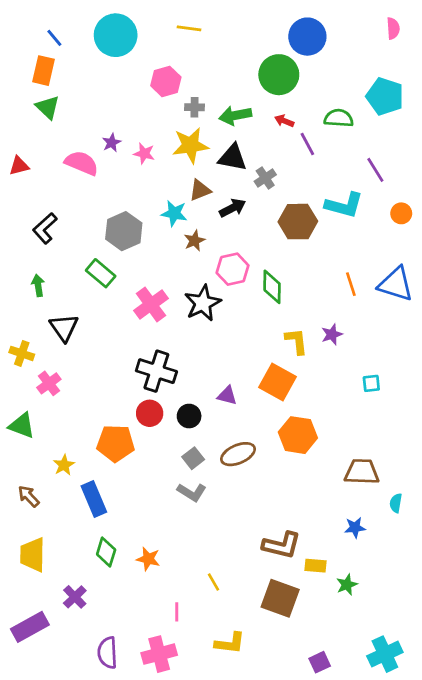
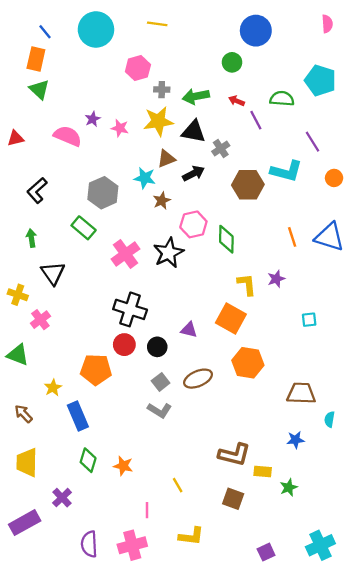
green circle: (279, 75) -> (232, 62), size x0.6
brown square: (280, 598) -> (233, 499), size x0.7

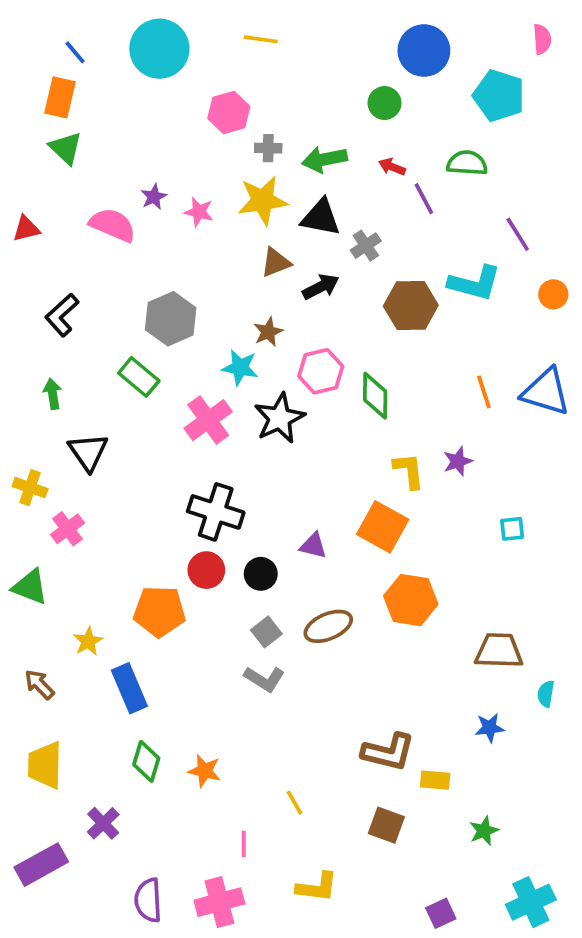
cyan pentagon: (320, 80) -> (499, 96), moved
cyan star: (145, 178) -> (240, 368), moved
green star: (289, 487) -> (484, 831), moved

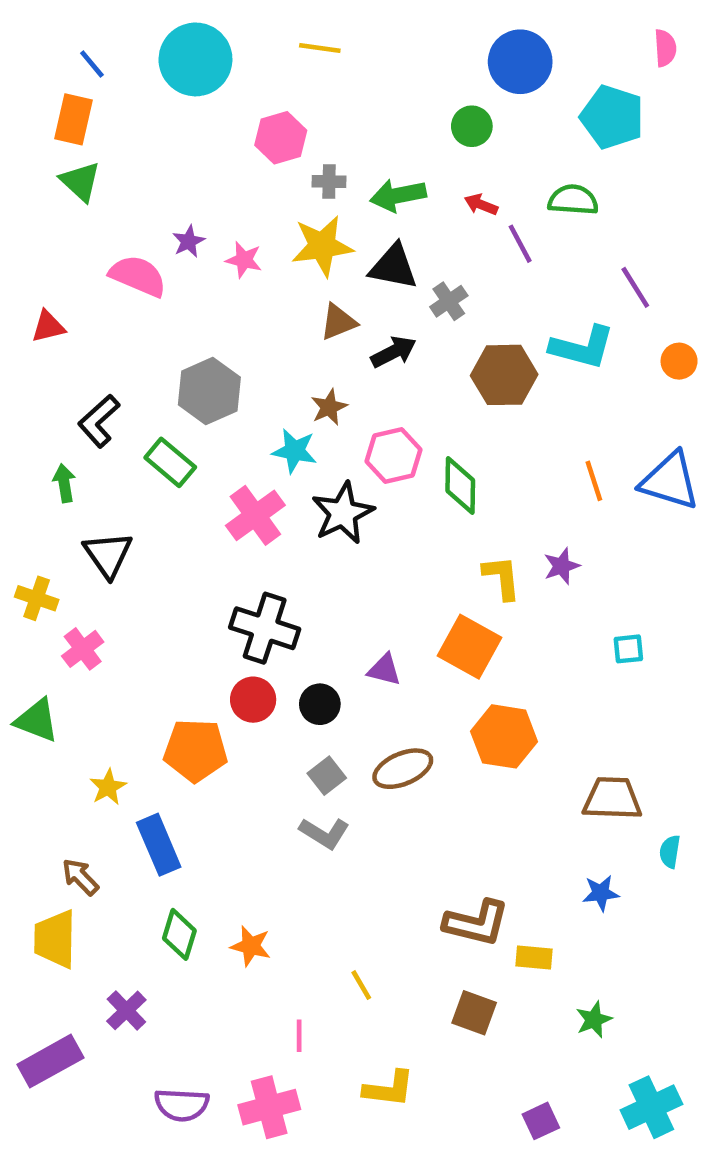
red triangle: (26, 229) -> (48, 327), moved
black L-shape: (62, 315) -> (99, 421), moved
brown arrow: (39, 684) -> (80, 877), moved
purple semicircle: (148, 900) -> (182, 1105), turned -84

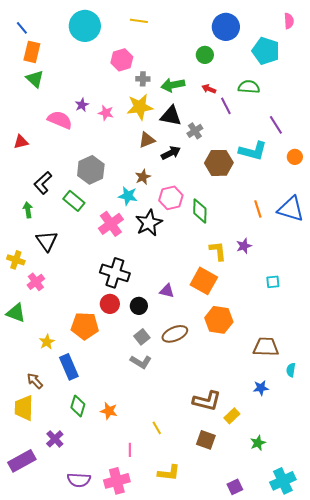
blue line: (92, 64) -> (22, 28), moved
yellow rectangle: (534, 957) -> (232, 416), turned -49

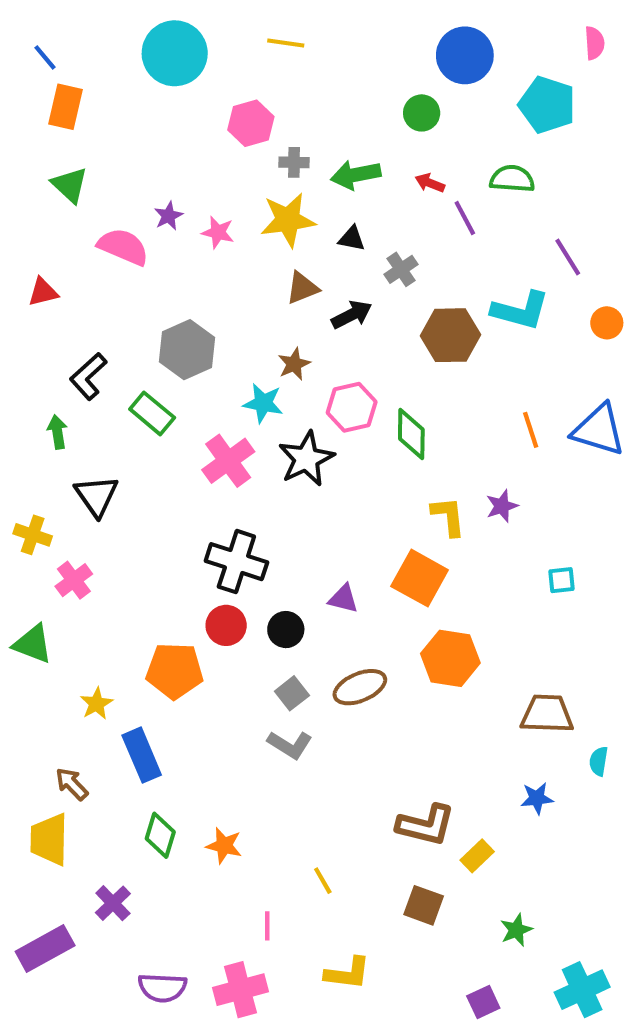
green triangle: (35, 79) -> (70, 185), moved
black triangle: (171, 116) -> (352, 239), size x0.6
green star: (258, 443) -> (516, 930), moved

